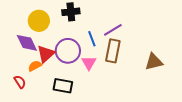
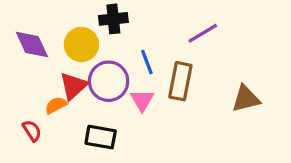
yellow circle: (39, 21) -> (81, 44), moved
purple line: (113, 30) -> (203, 33), moved
purple diamond: (27, 43) -> (32, 44), moved

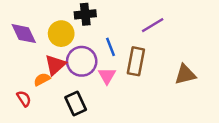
black rectangle: (101, 137) -> (76, 103), turned 55

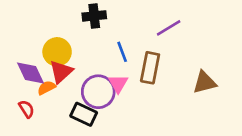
purple diamond: (24, 34) -> (30, 73), moved
yellow circle: (61, 34) -> (57, 52), moved
purple circle: (82, 61) -> (98, 92), moved
black rectangle: (76, 103) -> (84, 114), turned -40

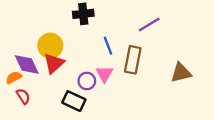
orange semicircle: (46, 88) -> (14, 77), moved
purple circle: (98, 92) -> (87, 81), size x0.6

